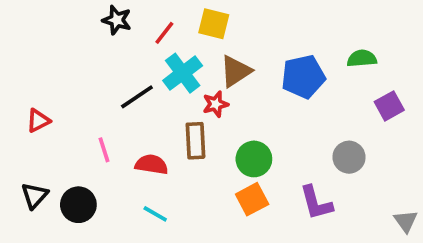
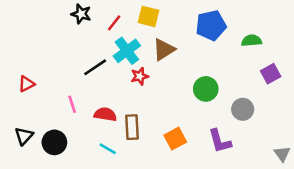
blue pentagon: (303, 77) -> (211, 25), moved
red star: (216, 104) -> (140, 76), moved
brown rectangle: (195, 141) -> (132, 127), moved
green circle: (254, 159) -> (206, 89), moved

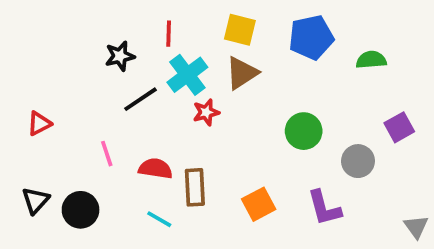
black star: (81, 14) -> (120, 56), moved, turned -30
yellow square: (149, 16) -> (240, 30), moved
red line: (114, 23) -> (169, 34), turned -36
purple square: (271, 74) -> (399, 127), moved

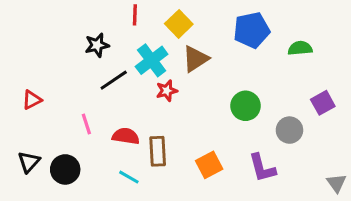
yellow square: (240, 30) -> (179, 24), moved, turned 32
red line: (169, 34) -> (135, 15), moved

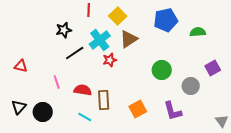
red triangle: (32, 100) -> (21, 66), turned 40

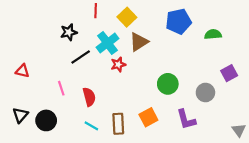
green circle: (162, 70) -> (168, 84), moved
red semicircle: (83, 90) -> (89, 97), turned 66
brown rectangle: (104, 100) -> (118, 124), moved

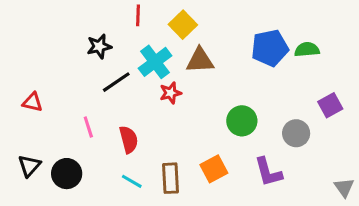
blue pentagon: (179, 21) -> (270, 48), moved
brown triangle: (139, 42) -> (200, 60), turned 30

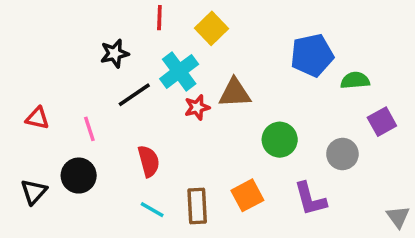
green semicircle: (307, 50) -> (355, 80), moved
brown triangle: (200, 60) -> (235, 93), moved
pink line: (88, 127) -> (89, 129), moved
black circle: (67, 174) -> (79, 176), moved

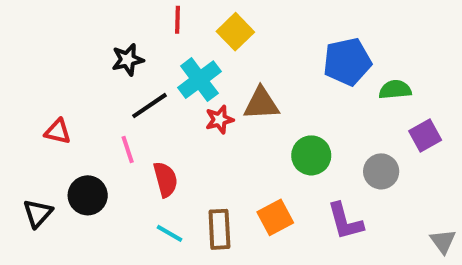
red triangle: (37, 118) -> (58, 132), moved
pink line: (89, 129) -> (128, 149), moved

